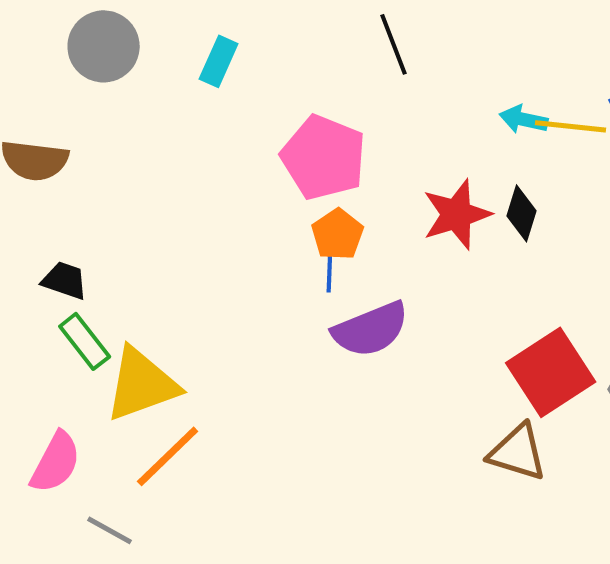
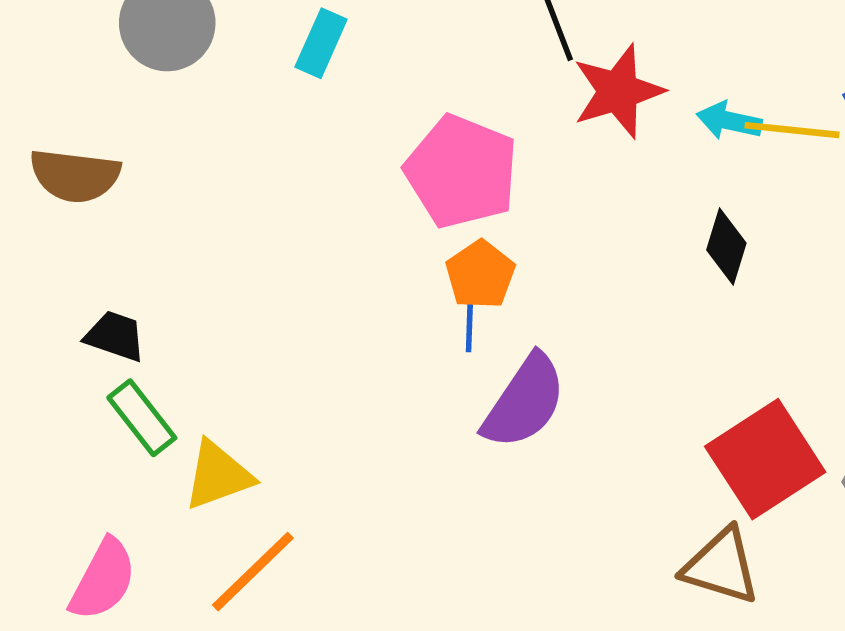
red star: (457, 214) -> (618, 91), moved
purple semicircle: (371, 329) -> (524, 402), turned -34
yellow triangle: (142, 384) -> (218, 475), size x0.7

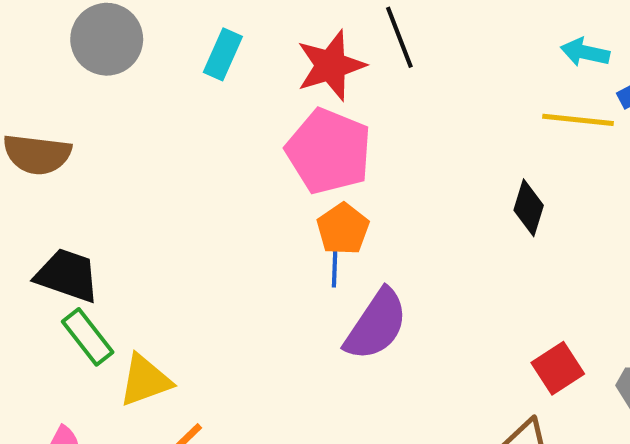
red star: (618, 91) -> (331, 65), moved
cyan arrow: (729, 121) -> (585, 52), moved
black trapezoid: (115, 336) -> (67, 275), size x1.4
red square: (765, 459) -> (558, 368), size x0.6

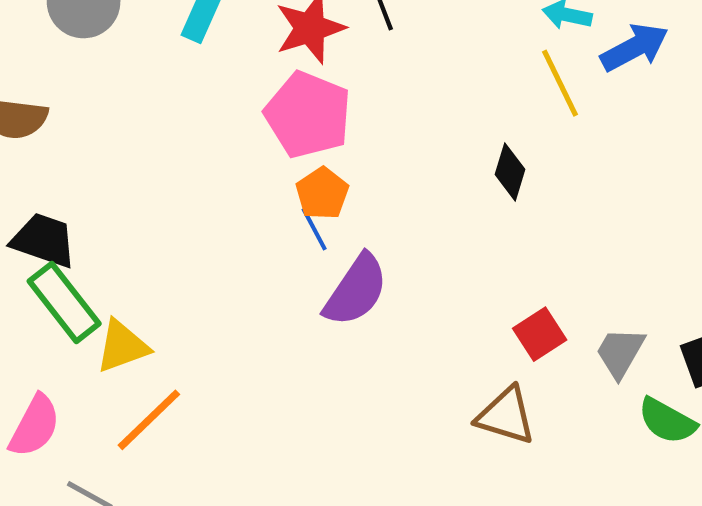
yellow line: (578, 120) -> (560, 83), turned 58
blue line: (335, 264) -> (314, 229), turned -30
green rectangle: (88, 337) -> (64, 302), size x1.4

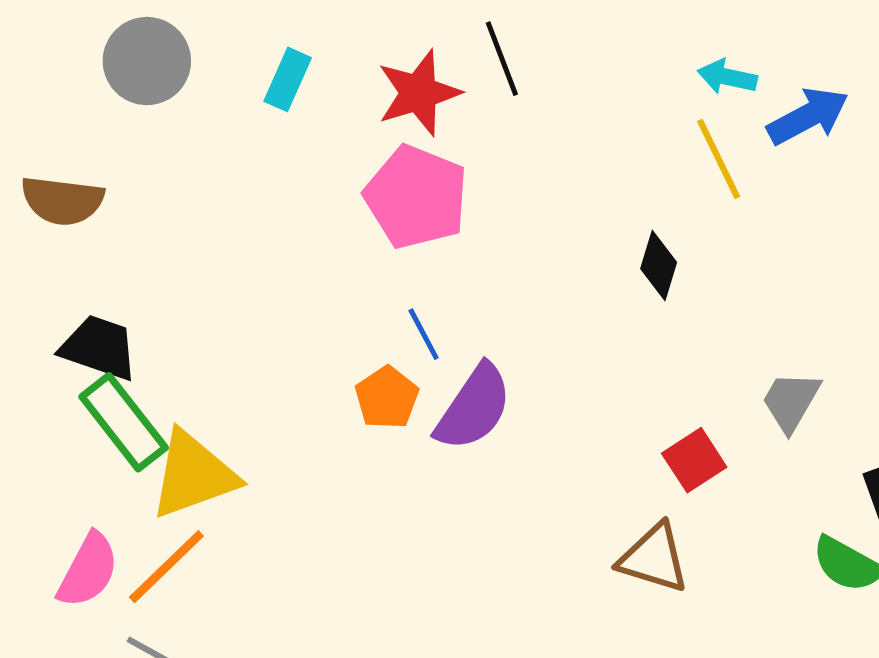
orange pentagon: (322, 193) -> (387, 398), moved
yellow triangle: (122, 346) -> (193, 475), size x1.4
gray trapezoid: (620, 352) -> (791, 401), moved
orange line: (149, 420) -> (166, 567), moved

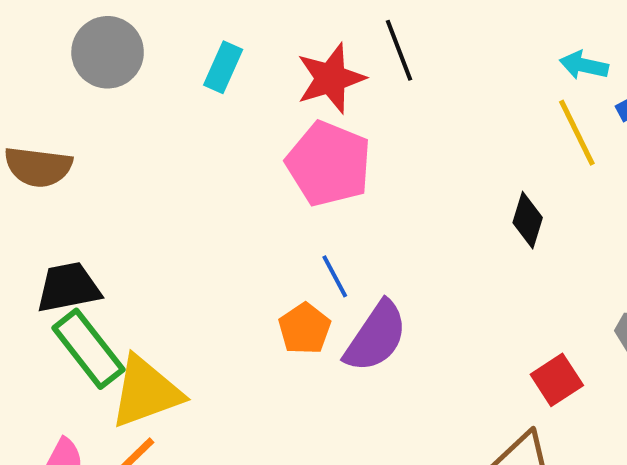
black trapezoid: (99, 348) -> (68, 287), turned -30

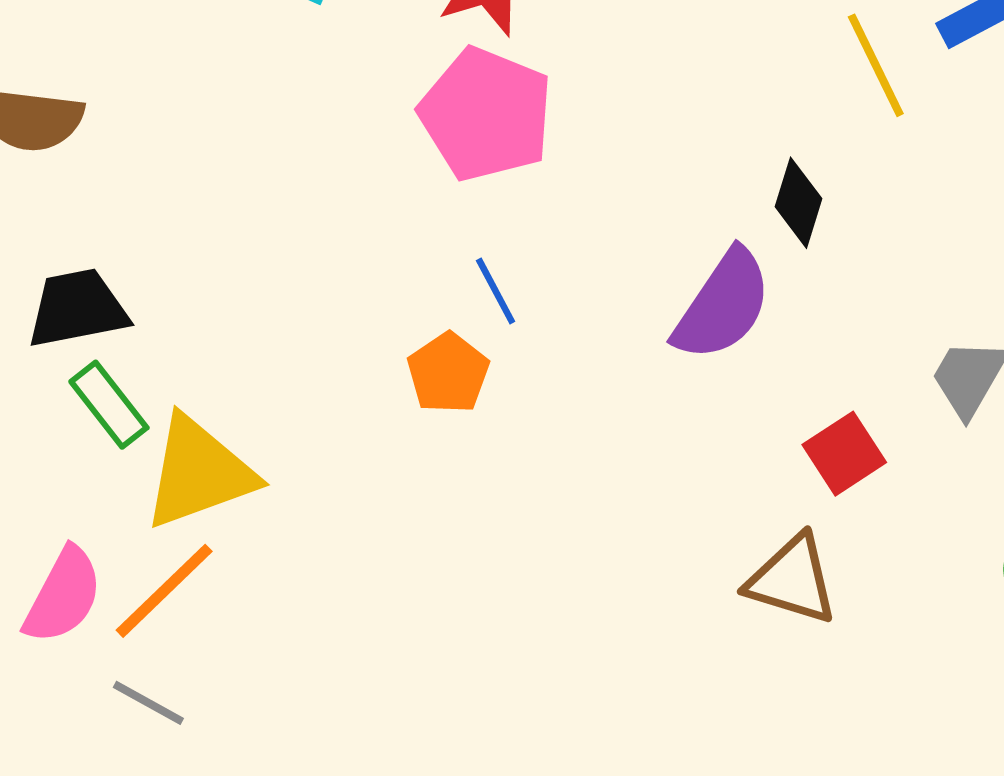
purple semicircle: (376, 337) -> (723, 305), moved
green rectangle: (88, 349) -> (109, 405), size x0.7

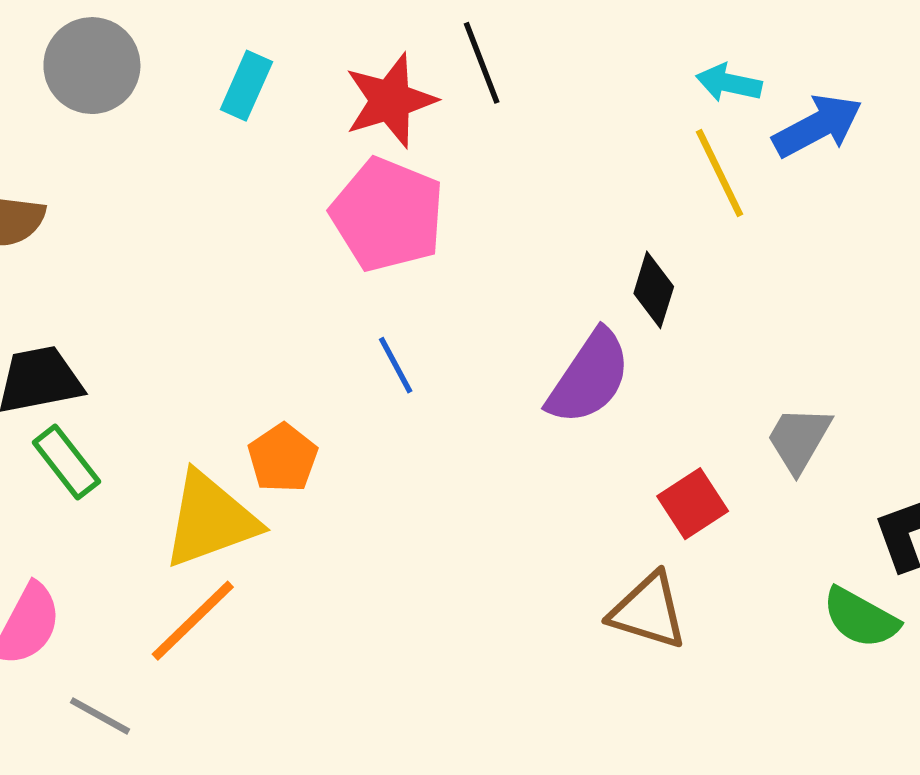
orange pentagon: (448, 373) -> (283, 458), moved
yellow triangle: (199, 472) -> (210, 520), moved
orange line: (164, 591) -> (193, 621), moved

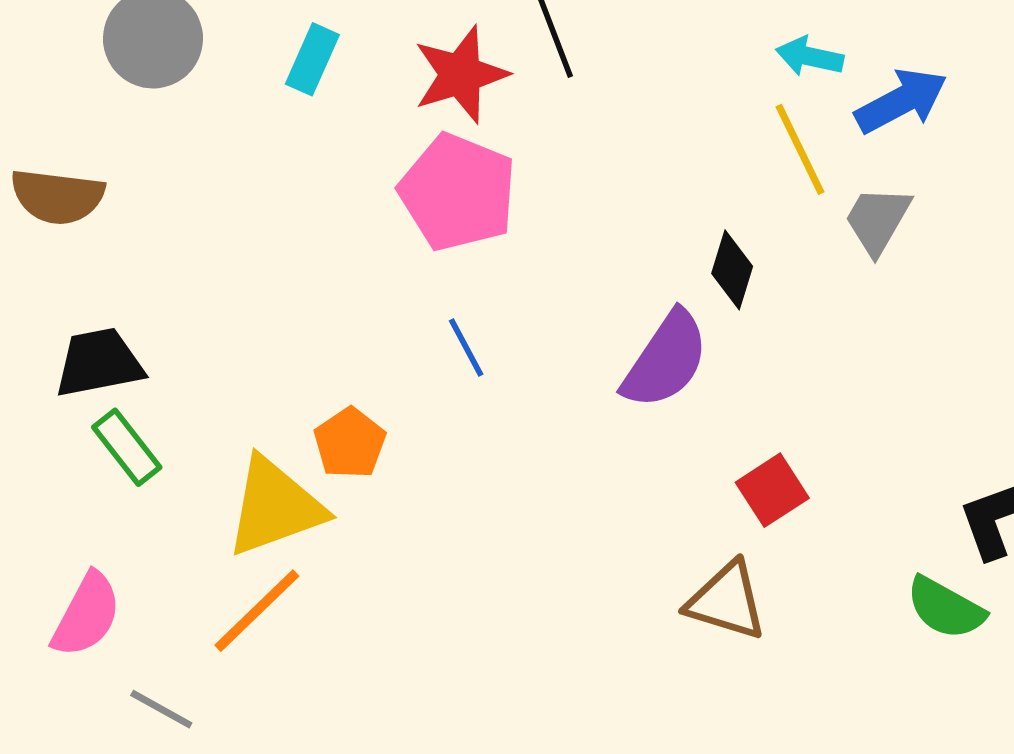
gray trapezoid: (799, 439) -> (878, 220), moved

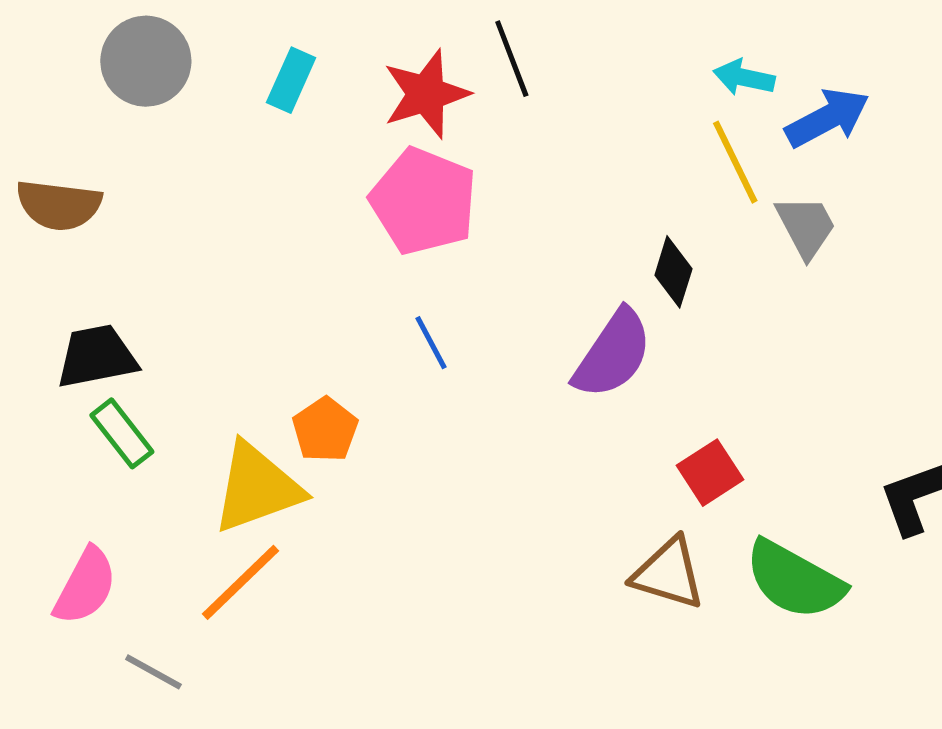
gray trapezoid: (878, 220) -> (806, 226), turned 122
green semicircle: (945, 608) -> (795, 580), moved, size x1.4

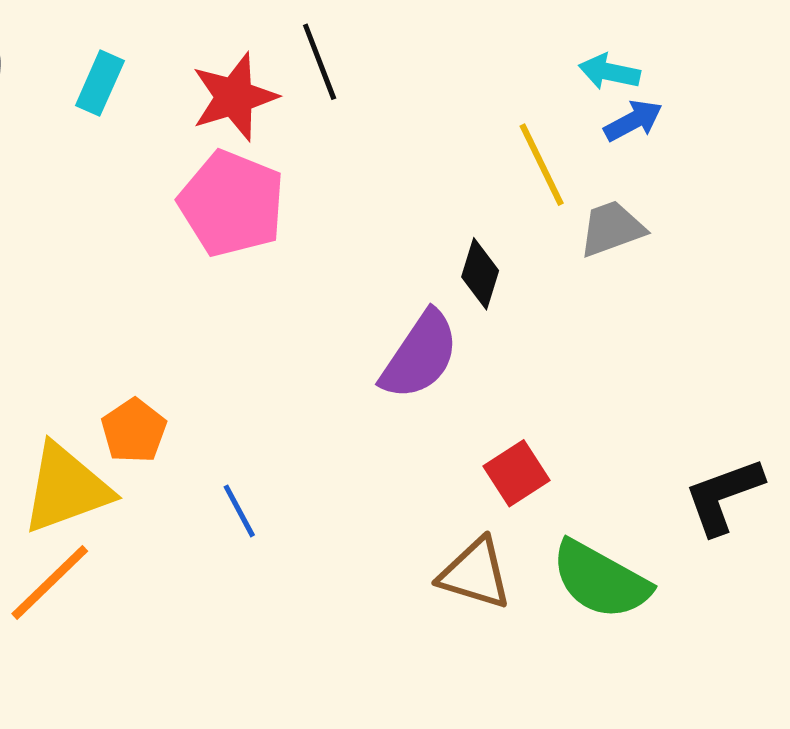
cyan arrow: (744, 78) -> (609, 72), moved
blue arrow: (827, 118) -> (633, 121), size x0.7
gray trapezoid: (806, 226) -> (612, 229), turned -82
blue line: (431, 343) -> (239, 511), moved

